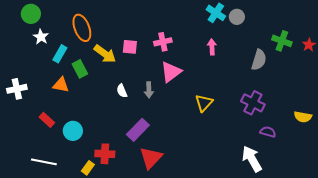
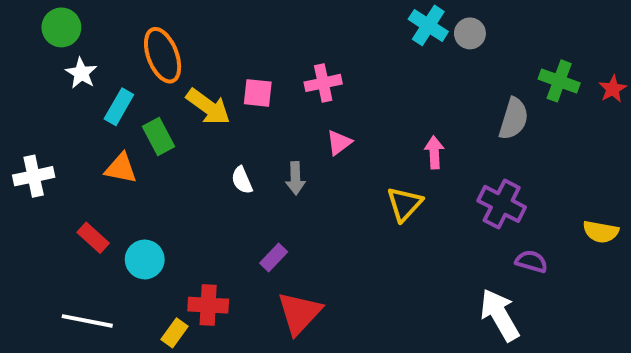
pink arrow: (212, 47) -> (434, 152), moved
pink triangle: (171, 72) -> (339, 142), size x0.6
purple rectangle: (138, 130) -> (274, 257), size x0.6

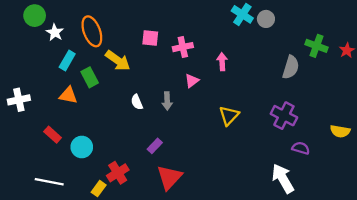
white star: (81, 73) -> (55, 32), moved
pink square: (258, 93) -> (150, 38), moved
pink arrow: (434, 152) -> (222, 62), moved
red cross: (208, 305) -> (118, 173), turned -35

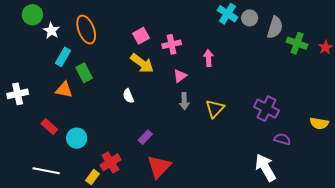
pink square: (150, 38) -> (141, 36), turned -35
yellow arrow: (118, 61) -> (142, 63), moved
gray semicircle: (291, 67) -> (275, 27), moved
gray arrow: (167, 101) -> (184, 101), moved

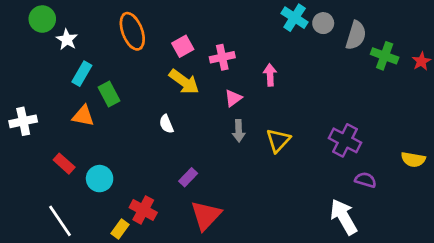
orange ellipse: (86, 30) -> (132, 31), moved
red cross: (110, 162) -> (143, 210), turned -30
white line: (46, 171) -> (60, 221), turned 45

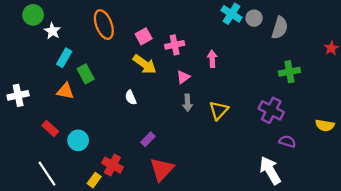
green cross: (385, 56) -> (289, 72), moved, turned -30

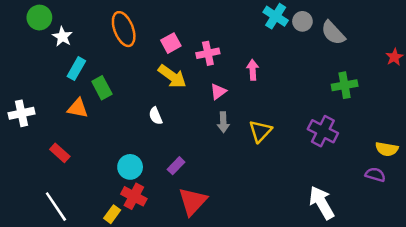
gray semicircle: (280, 28) -> (333, 33), turned 120
cyan circle: (78, 140) -> (130, 167), moved
purple semicircle: (287, 141) -> (375, 175), moved

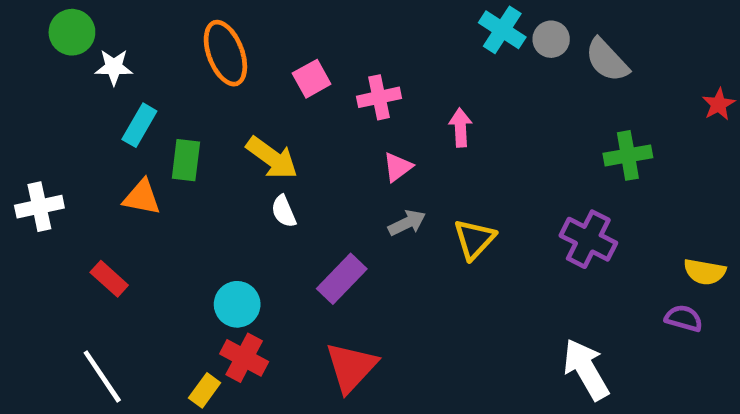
white star: (62, 37) -> (114, 67), turned -30
yellow arrow: (172, 76) -> (272, 158), moved
green rectangle: (102, 88) -> (186, 160), turned 35
gray arrow: (223, 122) -> (407, 223), turned -114
purple rectangle: (176, 166) -> (342, 279), moved, size x1.5

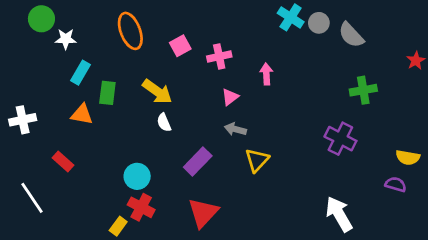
gray arrow: (407, 223) -> (235, 129), turned -140
yellow triangle: (474, 239) -> (257, 160), moved
white line: (102, 376) -> (32, 198), moved

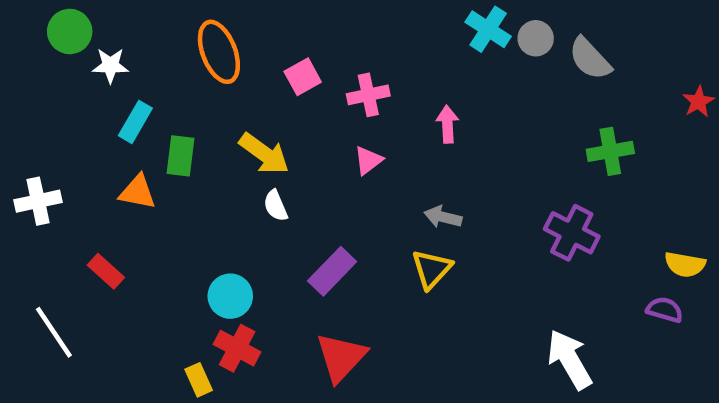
pink triangle: (230, 97) -> (368, 160), moved
gray arrow: (235, 129) -> (443, 217), moved
yellow rectangle: (118, 226) -> (199, 380), turned -60

